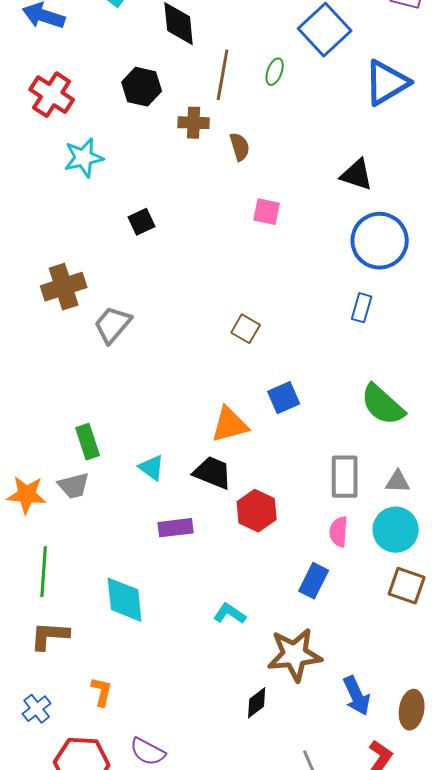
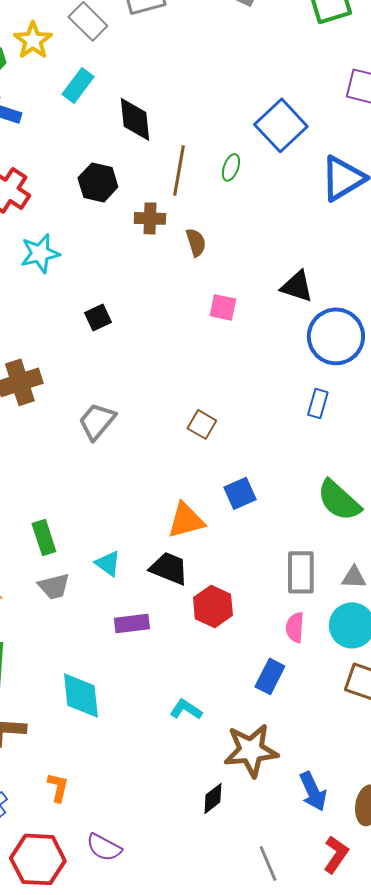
black triangle: (357, 175) -> (297, 286), moved
gray trapezoid: (113, 325) -> (97, 421), moved
gray trapezoid: (74, 486) -> (54, 586), moved

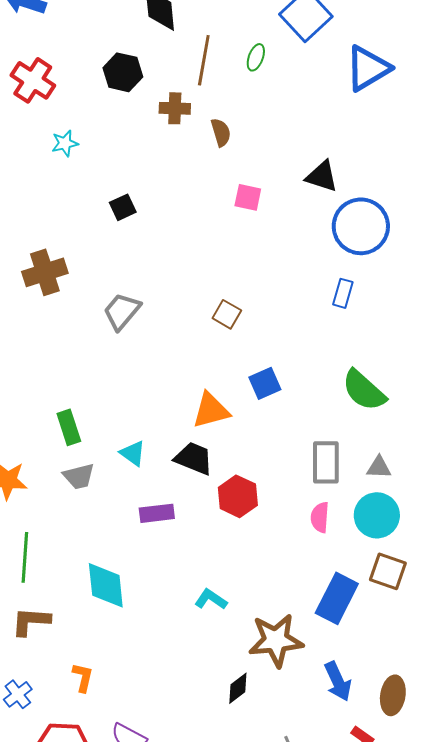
cyan star: (40, 253) -> (65, 143), size x0.7
blue rectangle: (270, 676) -> (337, 598), moved, size x1.4

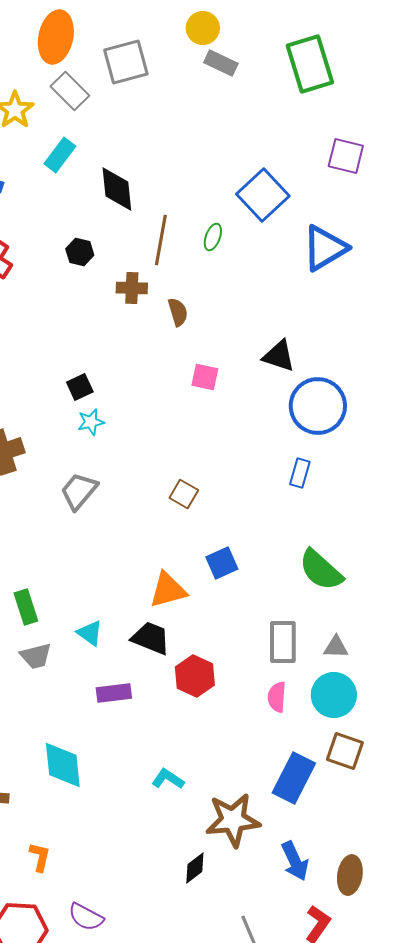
black hexagon: (123, 72) -> (80, 252), size x0.7
cyan star: (65, 143) -> (91, 422), moved

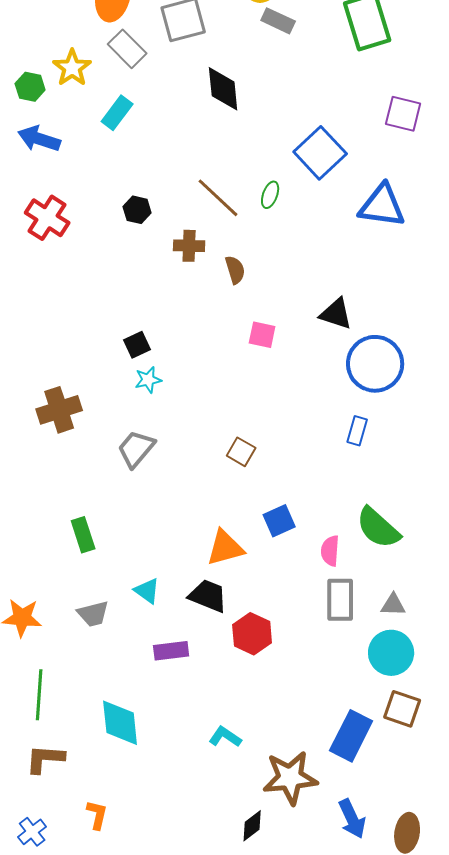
black diamond: (117, 189) -> (223, 89), moved
brown line: (161, 240) -> (218, 198), turned -57
blue triangle: (325, 248) -> (382, 206), turned 39
green rectangle: (26, 607) -> (83, 535), moved
pink semicircle: (277, 697) -> (330, 551), moved

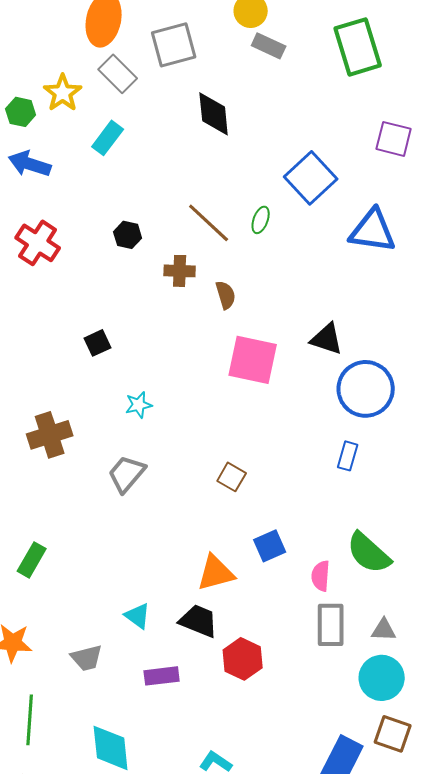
pink square: (262, 335) -> (253, 360), size x1.8
black square: (137, 345) -> (98, 343), moved
green rectangle: (83, 535) -> (32, 560), moved, turned 48
gray trapezoid: (93, 614) -> (87, 658), moved

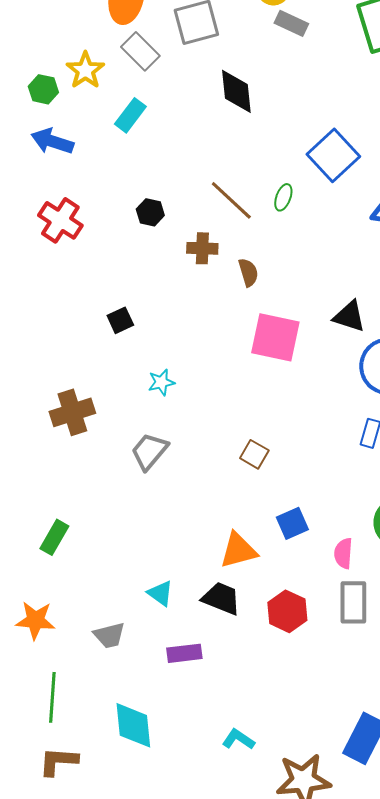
red hexagon: (243, 659) -> (287, 611), moved

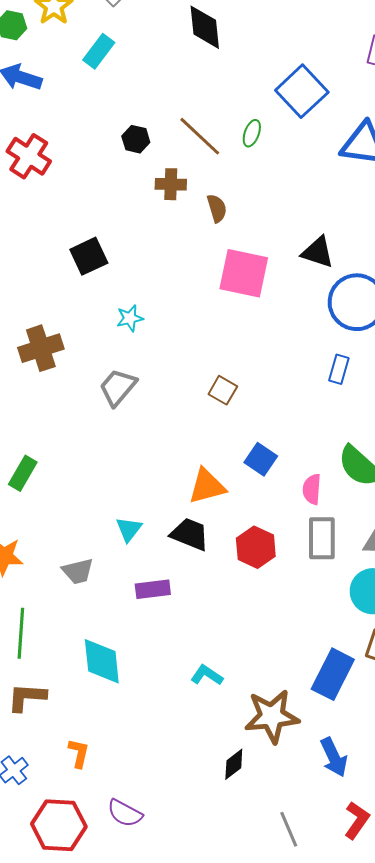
black hexagon: (150, 212) -> (136, 139), moved
black square: (120, 320) -> (89, 256), size x1.4
blue square: (292, 523) -> (261, 459), turned -32
cyan triangle: (160, 593) -> (129, 529), turned 32

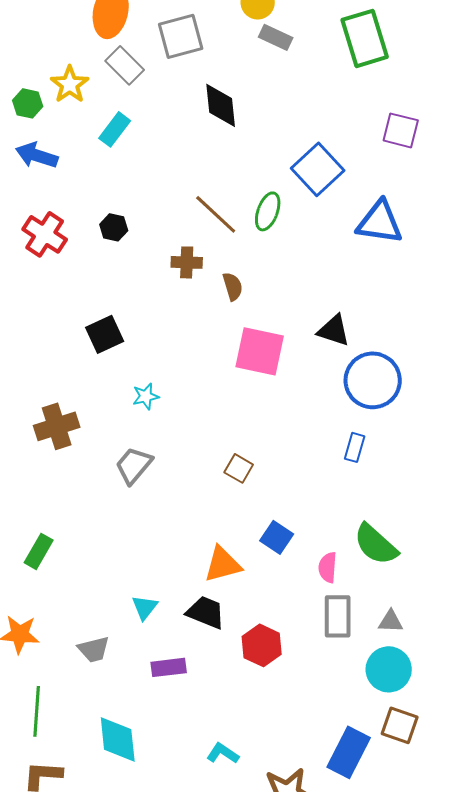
green ellipse: (252, 133) -> (268, 211), size x1.4
black hexagon: (136, 139) -> (114, 227), moved
red hexagon: (256, 547) -> (262, 645), moved

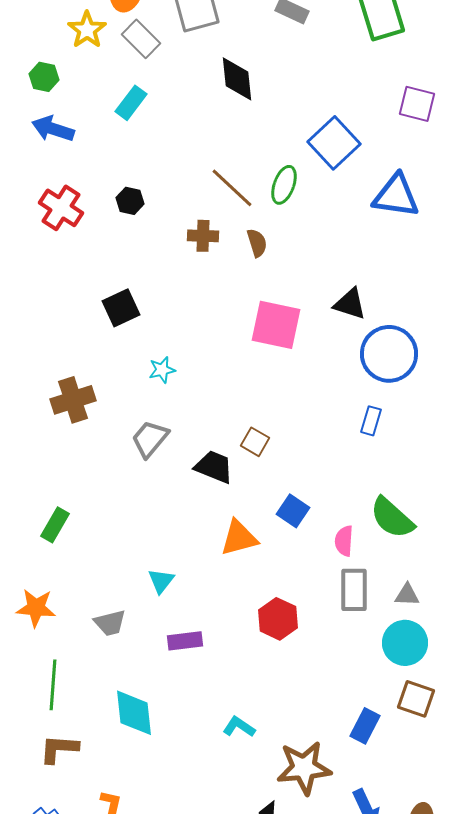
yellow star: (70, 84) -> (87, 30), moved
brown semicircle: (233, 286) -> (257, 243), moved
black trapezoid: (206, 612) -> (214, 467), moved
blue rectangle: (349, 752) -> (365, 726), size x0.7

